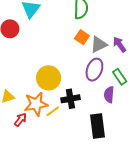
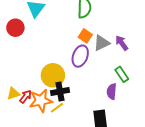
purple ellipse: (94, 70) -> (80, 56), moved
black cross: (70, 99) -> (60, 92), moved
red arrow: (20, 120) -> (26, 97), moved

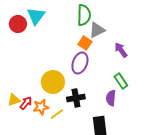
red circle: (15, 28) -> (18, 24), moved
gray triangle: (101, 43) -> (97, 30), moved
black cross: (60, 92) -> (76, 98), moved
orange star: (41, 101) -> (41, 107), size x0.7

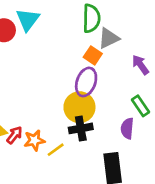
yellow circle: (53, 82) -> (79, 107), moved

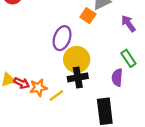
purple ellipse: (86, 82) -> (62, 38), moved
red arrow: (14, 135) -> (22, 83), turned 77

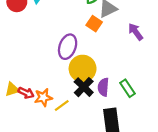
green rectangle: (128, 58) -> (128, 88), moved
black cross: (78, 77) -> (84, 87), turned -36
purple semicircle: (117, 77) -> (103, 87), moved

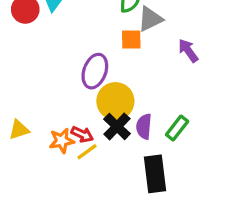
orange square: (94, 24) -> (131, 39), turned -35
green rectangle: (128, 88) -> (177, 128), turned 72
red arrow: (26, 93) -> (82, 134), moved

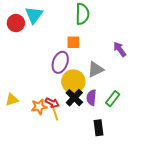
gray triangle: (150, 19) -> (95, 69), moved
orange square: (131, 39) -> (73, 42), moved
yellow line: (87, 152) -> (55, 114), turned -72
black rectangle: (155, 174) -> (99, 128), size x0.7

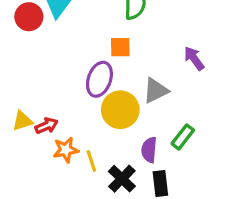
black cross: (74, 98) -> (122, 179), moved
purple semicircle: (91, 98) -> (149, 150), moved
yellow triangle: (12, 100) -> (22, 121), moved
red arrow: (52, 103) -> (47, 126), moved, turned -48

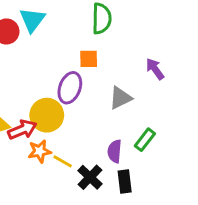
yellow circle: (120, 110) -> (47, 115), moved
red arrow: (47, 126) -> (22, 130), size x1.4
yellow line: (91, 161) -> (63, 161), turned -42

